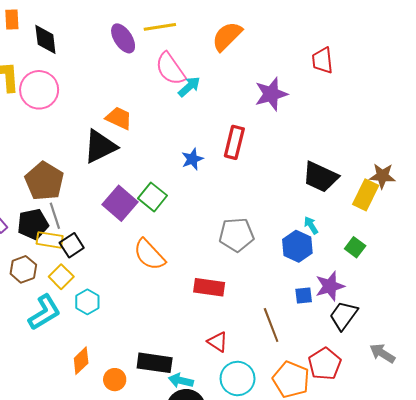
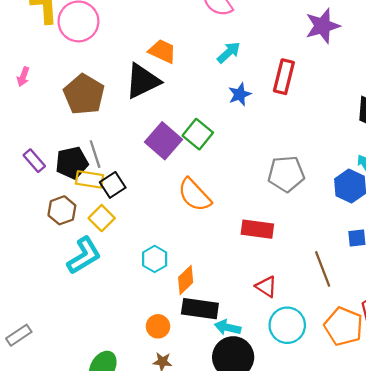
cyan arrow: (189, 87) -> (229, 52), moved
brown pentagon: (44, 181) -> (84, 94), moved
cyan hexagon: (87, 302) -> (155, 259), moved
orange diamond: (81, 361) -> (186, 280), moved

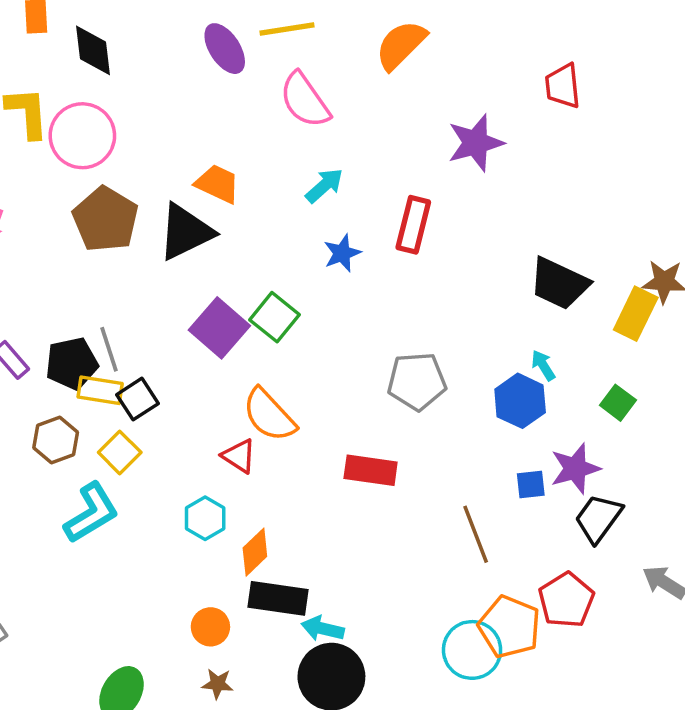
brown pentagon: (84, 94) -> (105, 219), moved
red triangle: (266, 287) -> (239, 456), moved
cyan circle: (287, 325) -> (472, 650), moved

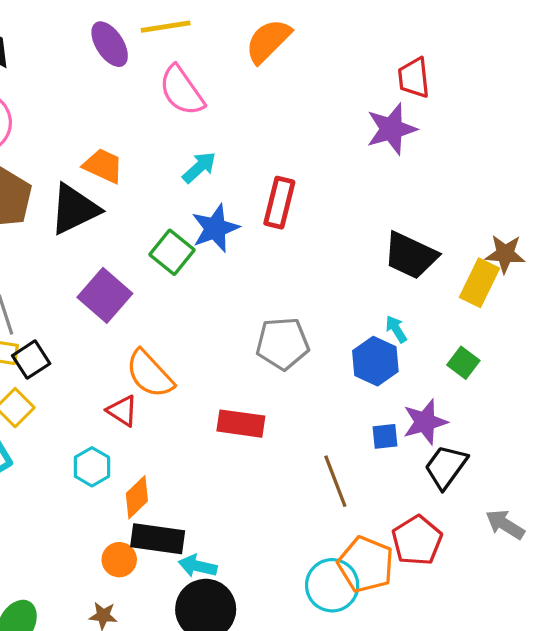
purple star: (476, 143) -> (391, 129), moved
blue star: (342, 253) -> (215, 228), size x1.4
green square: (275, 317) -> (172, 252), moved
orange circle: (210, 627) -> (119, 560), moved

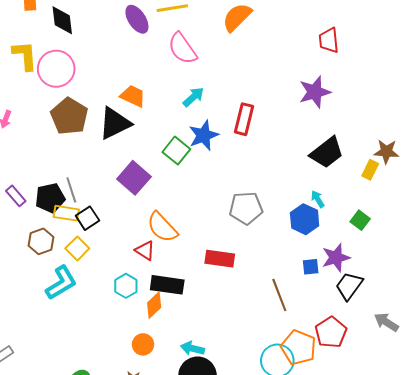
purple star: (391, 129) -> (315, 92), moved
black trapezoid: (411, 255) -> (327, 153), turned -63
yellow rectangle: (479, 283) -> (370, 170), size x0.7
black rectangle: (158, 539) -> (167, 285), moved

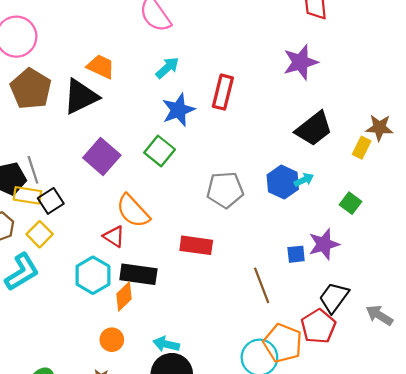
green square: (176, 151) -> (160, 151), moved
cyan arrow: (318, 199) -> (304, 180), turned 96
blue hexagon: (305, 219) -> (283, 182), moved
cyan hexagon: (126, 286) -> (93, 275), size x1.4
black trapezoid: (349, 286) -> (334, 298), moved

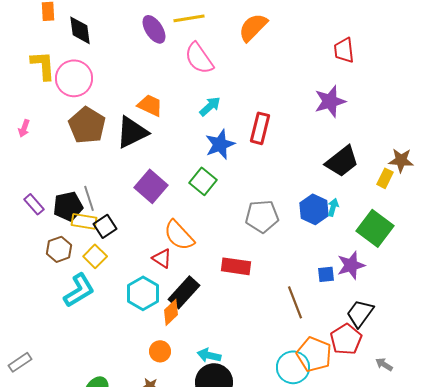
cyan arrow: (304, 180) -> (333, 207), turned -48
green square: (351, 203) -> (375, 228), size x1.8
black rectangle: (138, 274) -> (184, 292), turned -56
gray arrow: (379, 315) -> (384, 364), moved, size x0.7

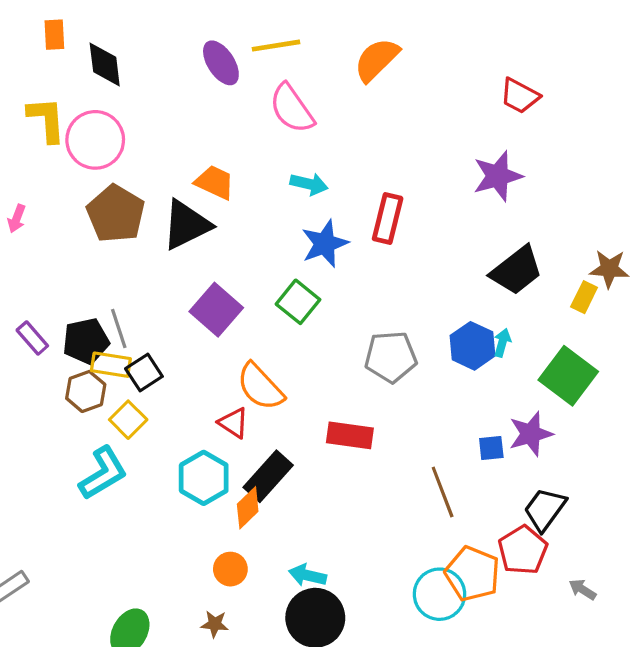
red trapezoid: (344, 50) -> (520, 96), turned -56
cyan arrow: (210, 106) -> (309, 184), turned 55
brown hexagon: (59, 249) -> (86, 391), moved

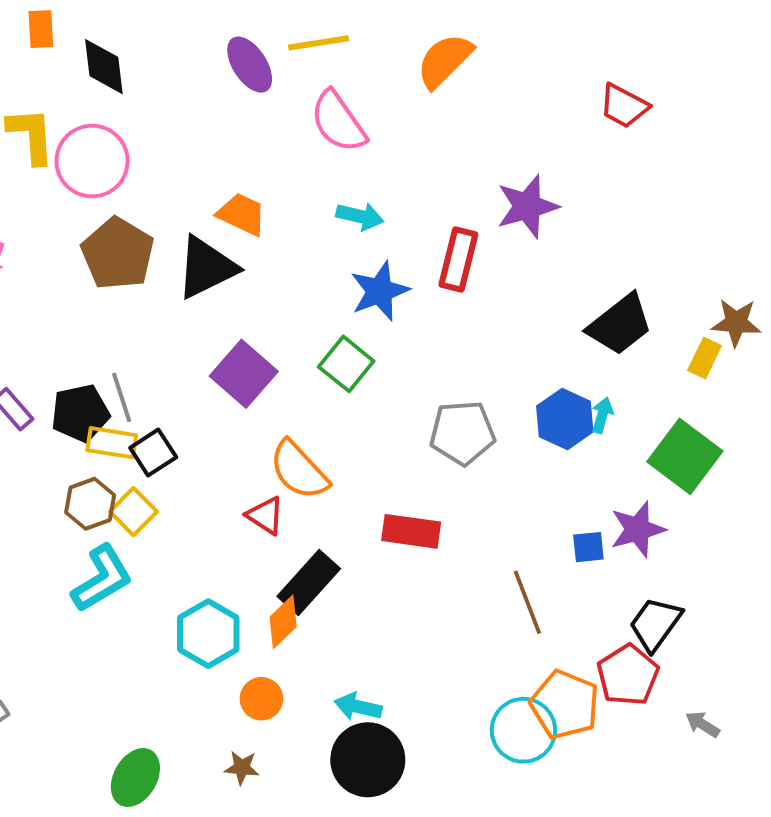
purple star: (498, 176) -> (527, 206), moved
brown hexagon: (86, 391) -> (90, 504), moved
cyan hexagon: (204, 478) -> (208, 634), moved

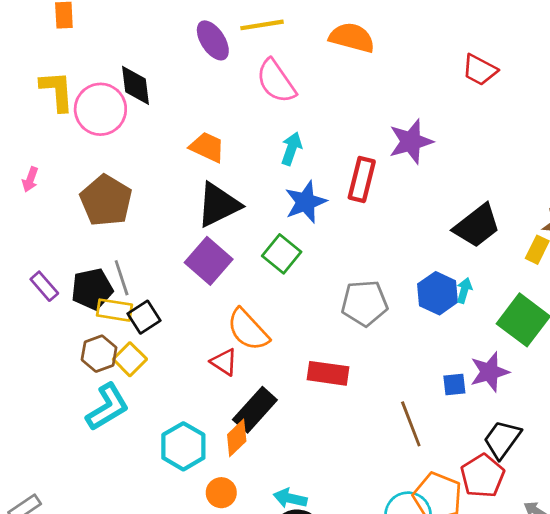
orange semicircle: (445, 61) -> (352, 38), turned 60
black diamond: (104, 67) -> (136, 85), moved
cyan arrow: (360, 216) -> (291, 149), turned -84
brown pentagon: (118, 254) -> (106, 201), moved
black triangle: (206, 267) -> (218, 205), moved

